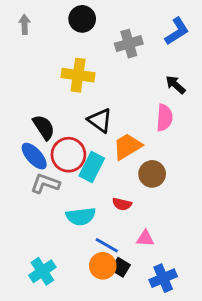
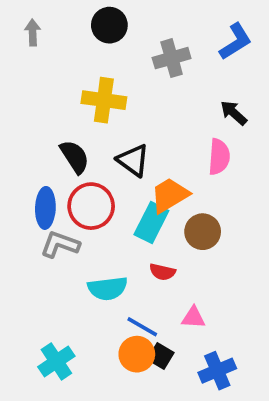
black semicircle: (44, 127) -> (75, 157), moved
blue ellipse: (34, 156) -> (45, 208), turned 44
cyan rectangle: (92, 167) -> (151, 223), moved

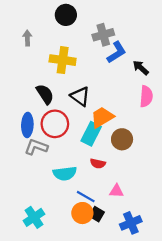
gray arrow: (33, 32) -> (27, 38), moved
blue L-shape: (236, 42) -> (117, 52), moved
pink semicircle: (219, 157) -> (146, 96), moved

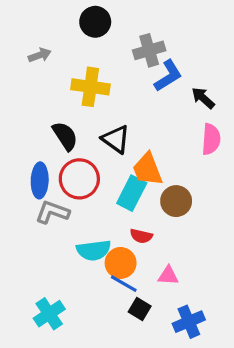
gray arrow: (27, 38) -> (40, 55), turned 72
orange trapezoid: (102, 117) -> (148, 169), turned -80
orange circle: (82, 213) -> (121, 263), moved

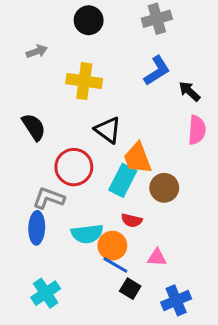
gray cross: (149, 50) -> (157, 19), moved
black semicircle: (65, 136) -> (34, 127), moved
blue ellipse: (40, 180) -> (37, 228), moved

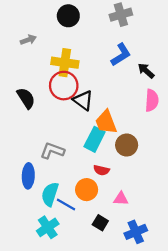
red circle: (74, 167) -> (64, 86), moved
gray L-shape: (49, 198) -> (52, 151), moved
cyan semicircle: (87, 234) -> (50, 194), moved, turned 115
blue line: (115, 265) -> (66, 204), moved
cyan cross: (46, 293) -> (48, 227), moved

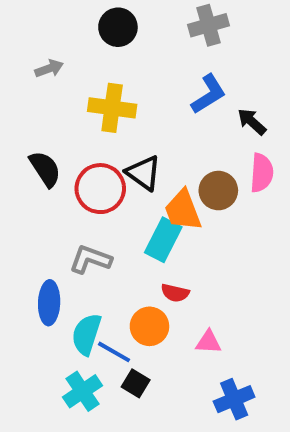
red circle: (64, 86) -> (100, 189), moved
brown circle: (127, 145) -> (218, 191), moved
black square: (100, 223) -> (136, 383), moved

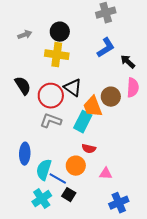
black circle: (118, 27) -> (60, 32), moved
gray L-shape: (90, 259) -> (51, 121), moved

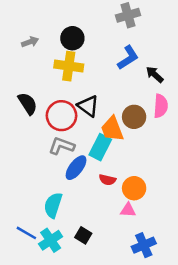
blue ellipse: (25, 154) -> (76, 168), moved, turned 35
orange circle: (76, 166) -> (134, 188), moved
blue line: (58, 179) -> (26, 233), moved

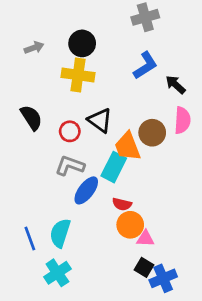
red circle: (61, 116) -> (70, 131), size x0.6
orange circle: (134, 188) -> (130, 225), moved
blue line: (26, 233) -> (30, 239), moved, turned 40
black square: (83, 235) -> (144, 267), moved

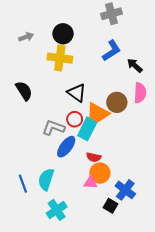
red circle: (70, 131) -> (75, 119), moved
orange trapezoid: (127, 146) -> (98, 113), turned -40
pink triangle: (145, 239) -> (90, 183), moved
cyan cross: (57, 273) -> (57, 210), moved
blue cross: (163, 278) -> (125, 190), moved, turned -30

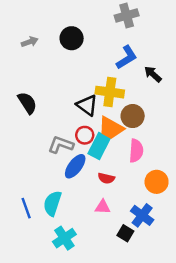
yellow cross: (60, 58) -> (110, 92), moved
pink semicircle: (140, 93) -> (136, 151), moved
orange circle: (100, 173) -> (157, 182), moved

